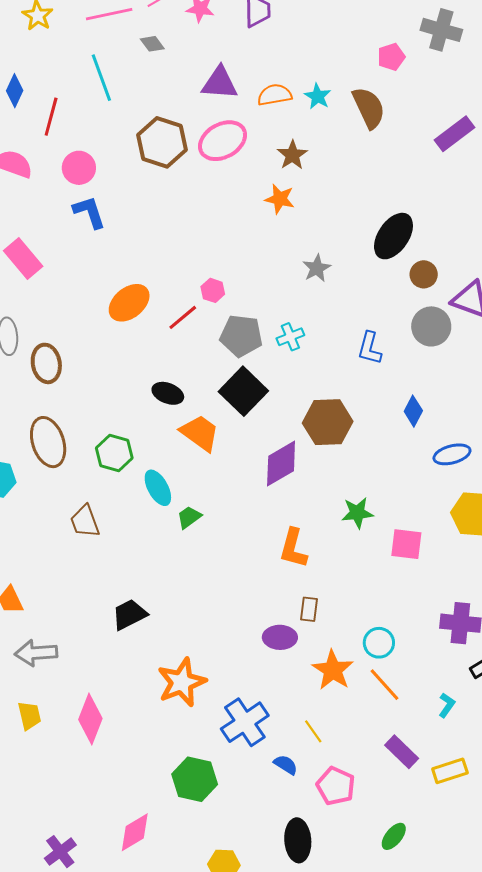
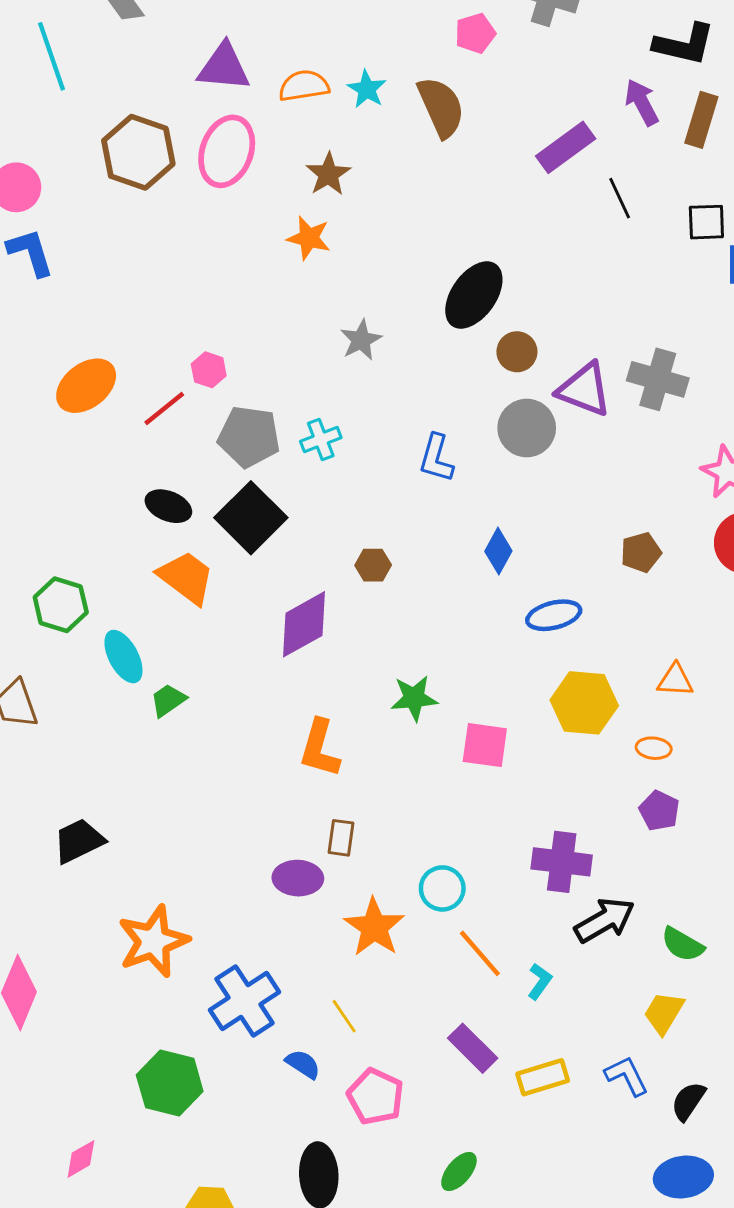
pink ellipse: (223, 141) -> (227, 151), turned -42
black ellipse: (168, 393) -> (168, 506), moved
brown hexagon: (328, 422) -> (373, 565), size x0.5
orange line: (385, 685) -> (480, 953), moved
pink diamond: (135, 832) -> (81, 1159), size x0.7

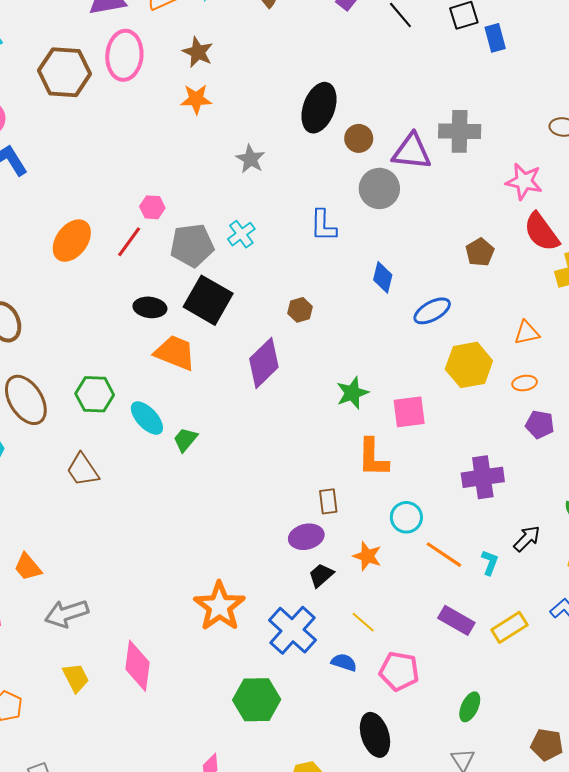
orange L-shape: (320, 748) -> (373, 458), moved
black trapezoid: (79, 841) -> (321, 575), moved, size x0.7
black arrow: (605, 920) -> (527, 539), moved, size x0.7
orange star: (374, 927) -> (367, 556), size x0.7

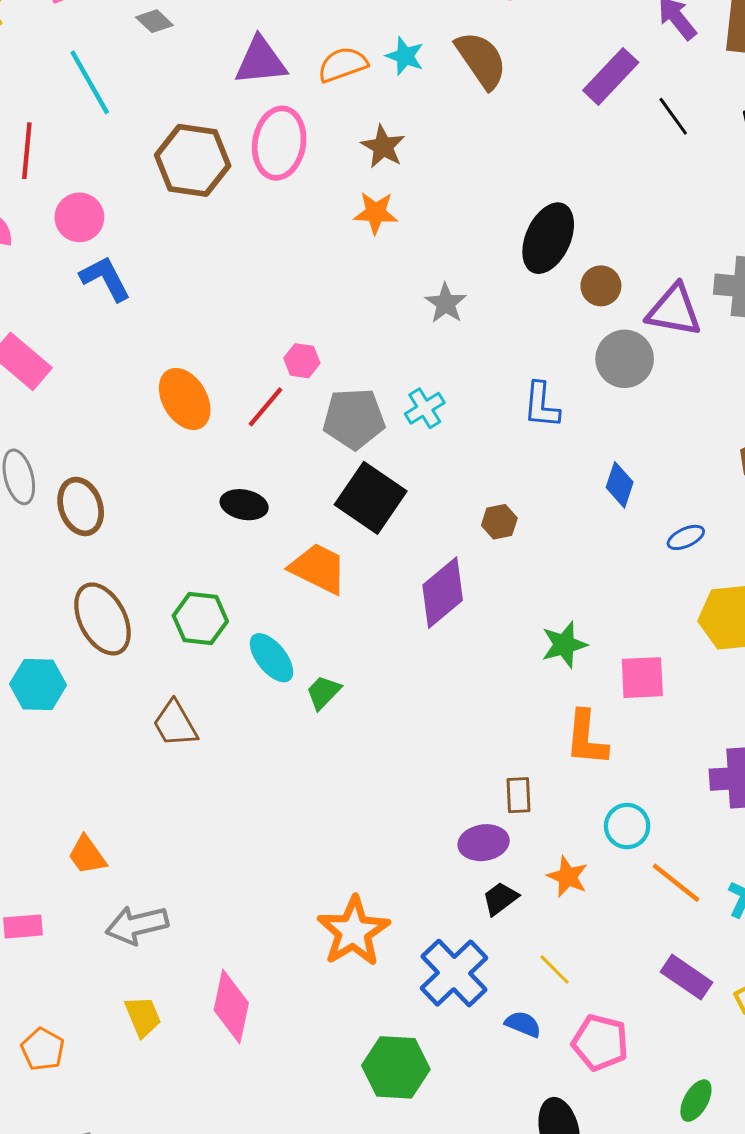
orange ellipse: (72, 241) -> (185, 399), turned -72
black ellipse: (150, 307) -> (244, 505), moved
blue ellipse: (432, 311) -> (686, 537), size x0.7

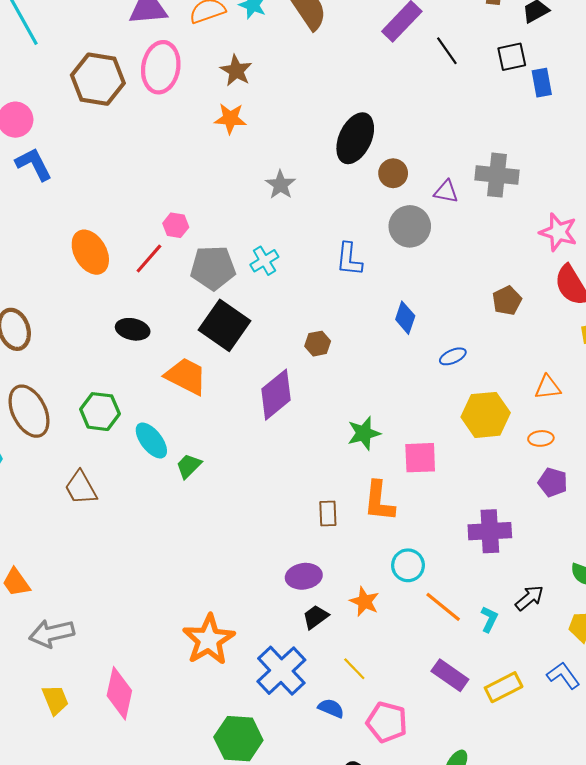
purple triangle: (674, 310) -> (446, 192), size x0.6
brown rectangle: (518, 795) -> (328, 514), moved

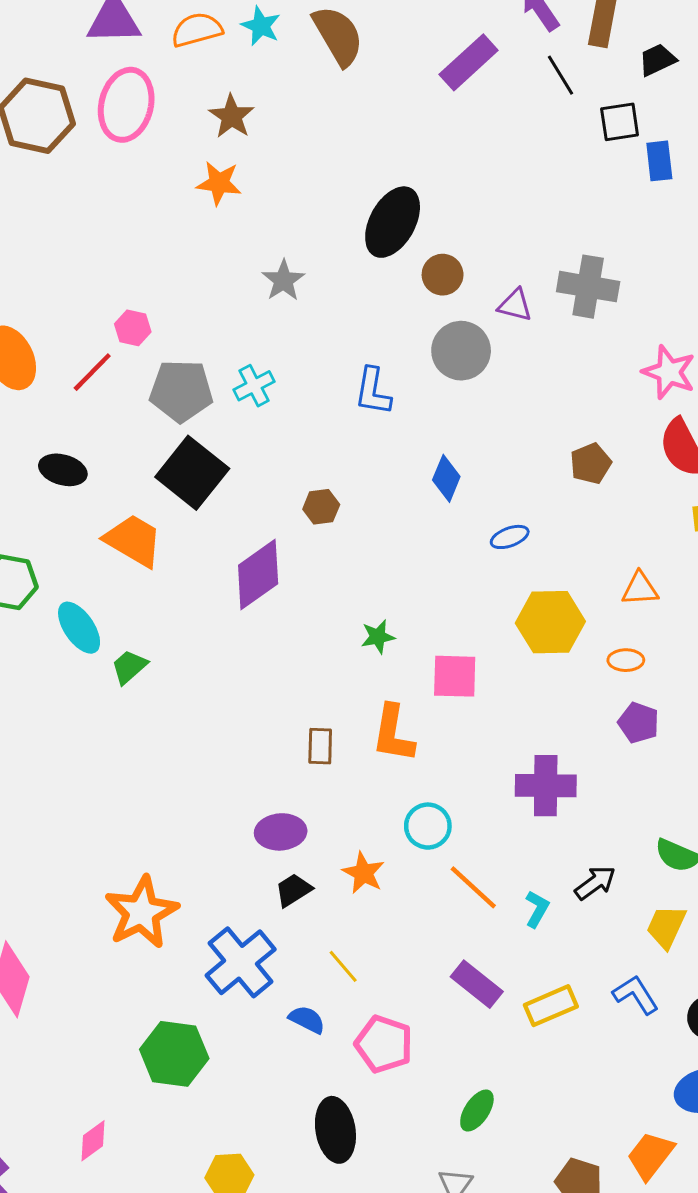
black line: (447, 51) -> (561, 75), moved
green star: (364, 433) -> (378, 637), size x0.7

